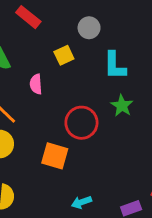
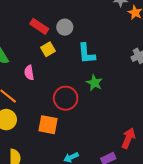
red rectangle: (28, 17) -> (39, 26), moved

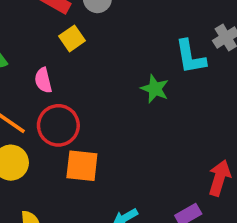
cyan L-shape: (86, 53) -> (190, 57), moved
red circle: (66, 98) -> (58, 125), moved

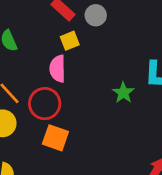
pink semicircle: (43, 80) -> (58, 69), moved, size x1.4

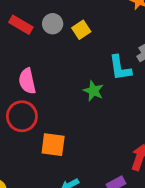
yellow square: (70, 41) -> (81, 30), moved
orange square: (55, 138) -> (53, 145), moved

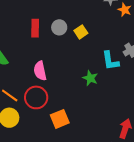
red rectangle: (21, 25) -> (35, 28), turned 60
orange square: (53, 145) -> (60, 119), turned -30

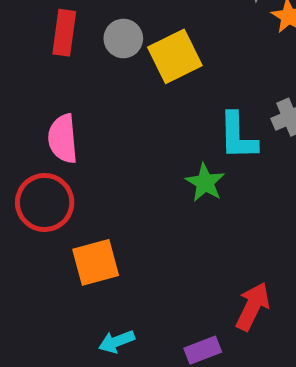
yellow square: (81, 32) -> (175, 56), size x1.5
green star: (90, 78) -> (205, 183), moved

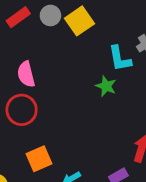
red rectangle: (64, 33) -> (18, 17), turned 55
orange square: (96, 262) -> (39, 159), moved

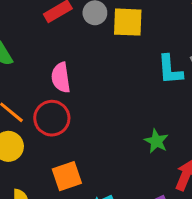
yellow square: (80, 21) -> (128, 22), turned 32
green star: (106, 86) -> (156, 141), moved

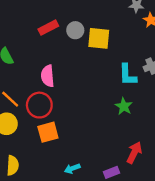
green star: (156, 141) -> (124, 106), moved
orange square: (67, 176) -> (48, 132), moved

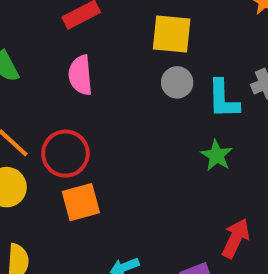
gray circle: (75, 30) -> (177, 82), moved
pink semicircle: (48, 76) -> (80, 75), moved

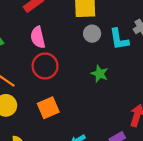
red circle: (65, 154) -> (45, 66), moved
green star: (217, 155) -> (100, 74), moved

